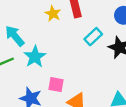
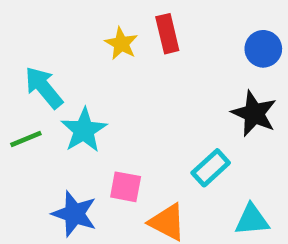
cyan rectangle: (93, 37) -> (211, 168), moved

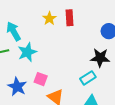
black star: (254, 113) -> (100, 58), turned -30
cyan rectangle: (211, 168) -> (88, 78), moved

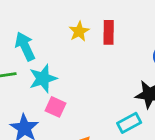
pink square: (41, 79) -> (55, 107), moved

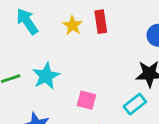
cyan arrow: (25, 46) -> (27, 21), moved
pink square: (55, 107) -> (86, 100), moved

